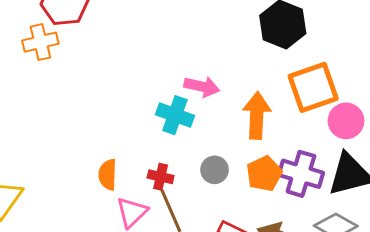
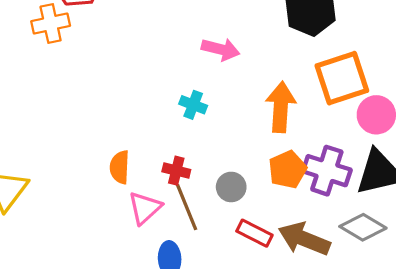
pink arrow: (202, 87) -> (221, 49), moved
cyan cross: (175, 115) -> (193, 105), size x0.7
gray circle: (215, 170) -> (231, 187), moved

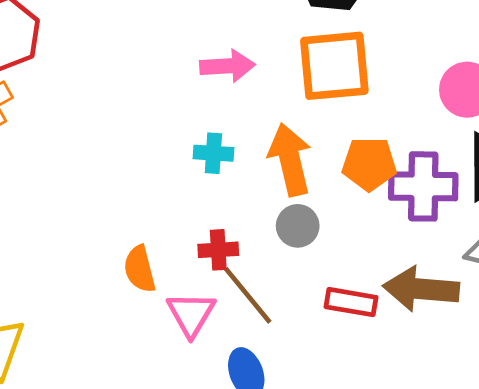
orange square: (342, 78) -> (334, 66), moved, turned 30
orange arrow: (281, 107) -> (290, 160), moved
orange pentagon: (287, 170) -> (369, 164), moved, turned -30
gray circle: (231, 187) -> (298, 226), moved

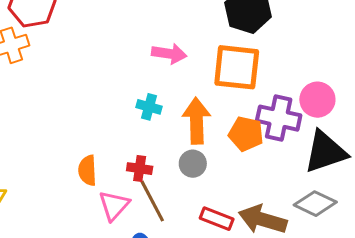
purple cross: (423, 186) -> (279, 118), moved

